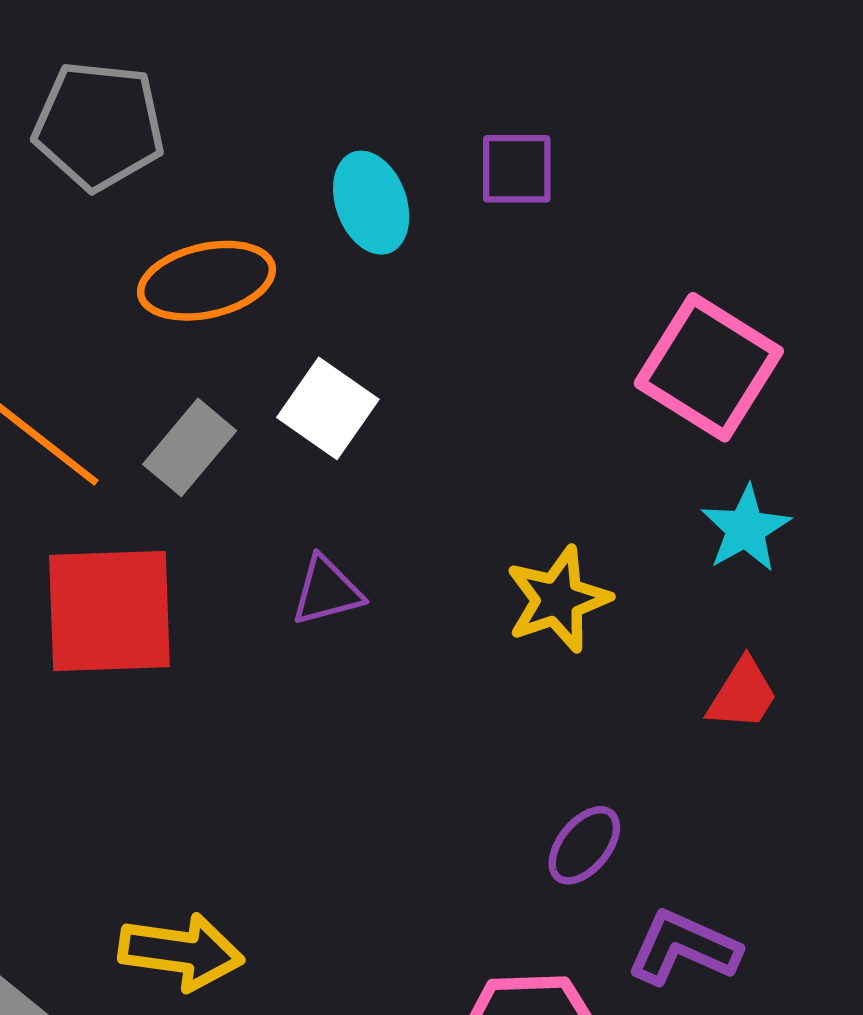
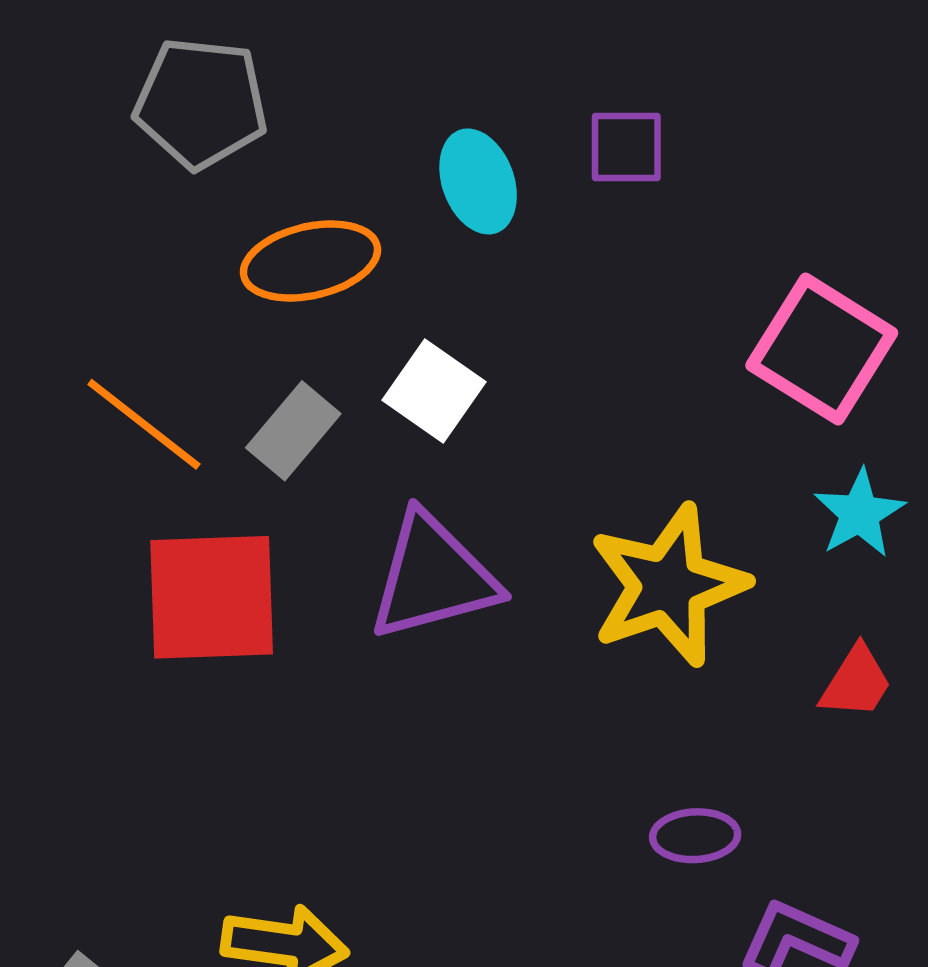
purple triangle: (327, 591) -> (433, 577), size x1.8
yellow star: (558, 599) -> (668, 585), size x1.5
purple ellipse: (584, 845) -> (695, 836), turned 48

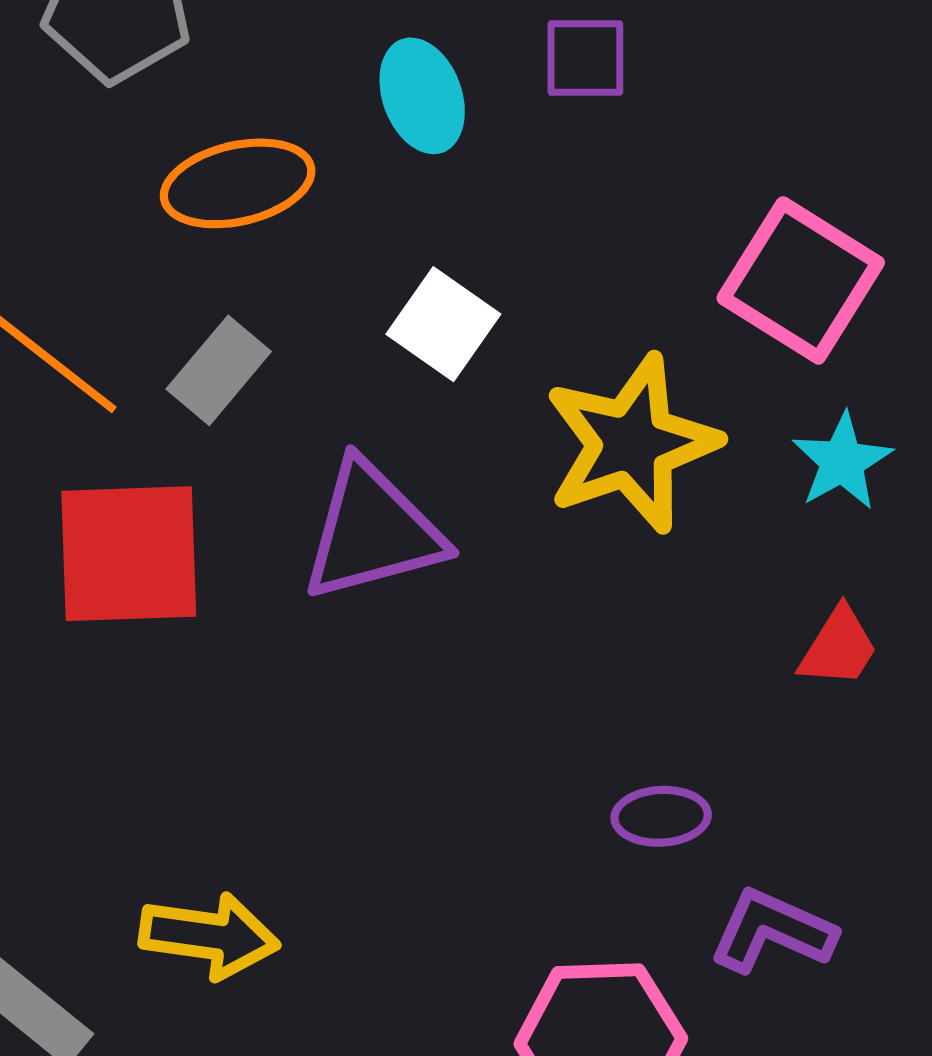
white square: (434, 391) -> (443, 324), moved
yellow star: (668, 585) -> (632, 444), moved

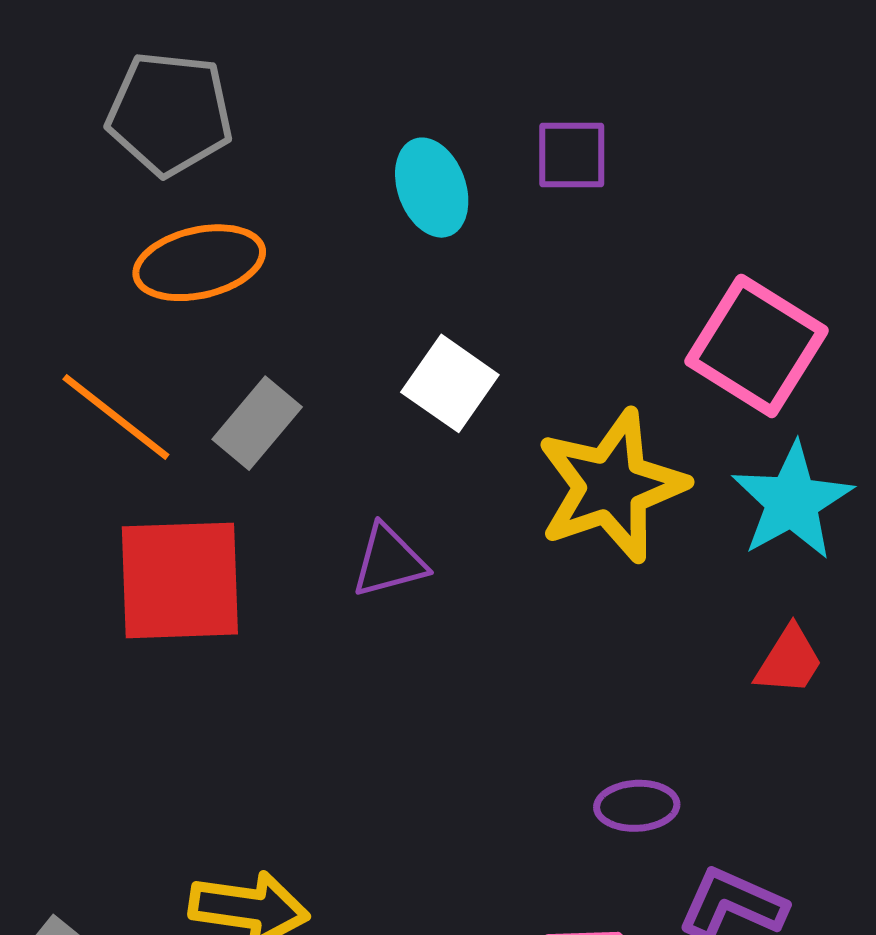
orange ellipse: (238, 183) -> (199, 263), moved
cyan star: (842, 461) -> (792, 501), size x1.4
purple triangle: (372, 531) -> (389, 561), size x0.6

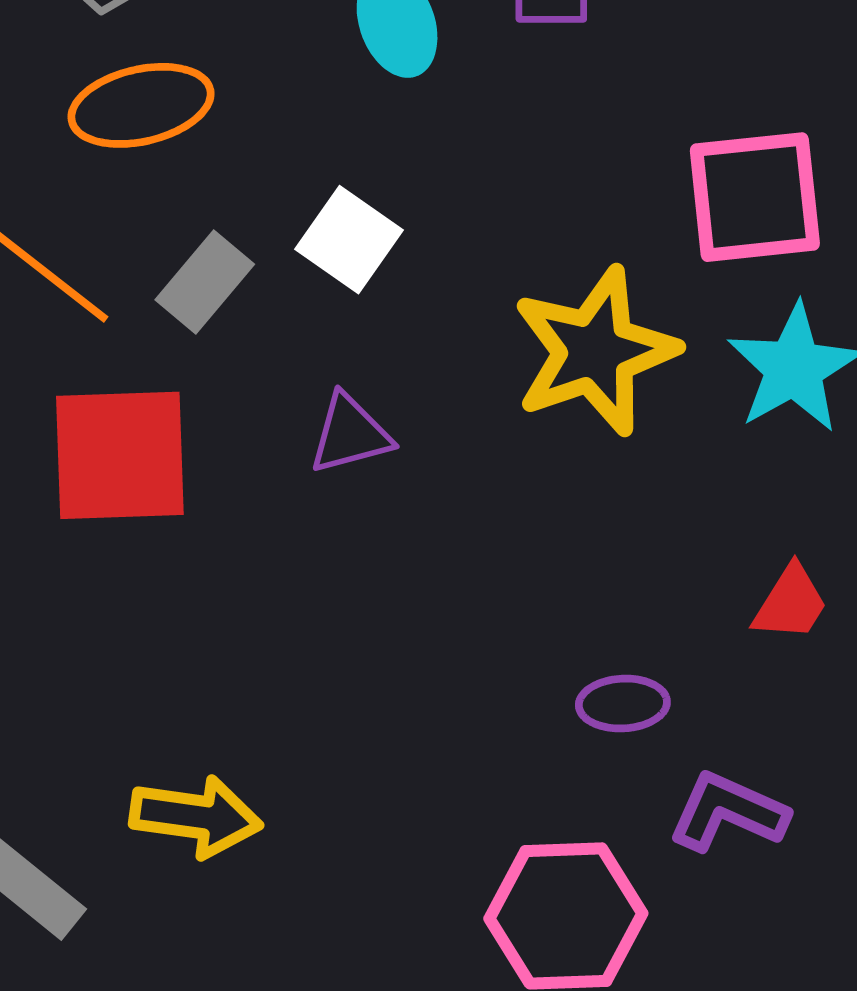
pink square: (757, 346) -> (755, 197), turned -38
white square: (450, 383) -> (349, 240), moved
red trapezoid: (789, 661) -> (791, 603), moved

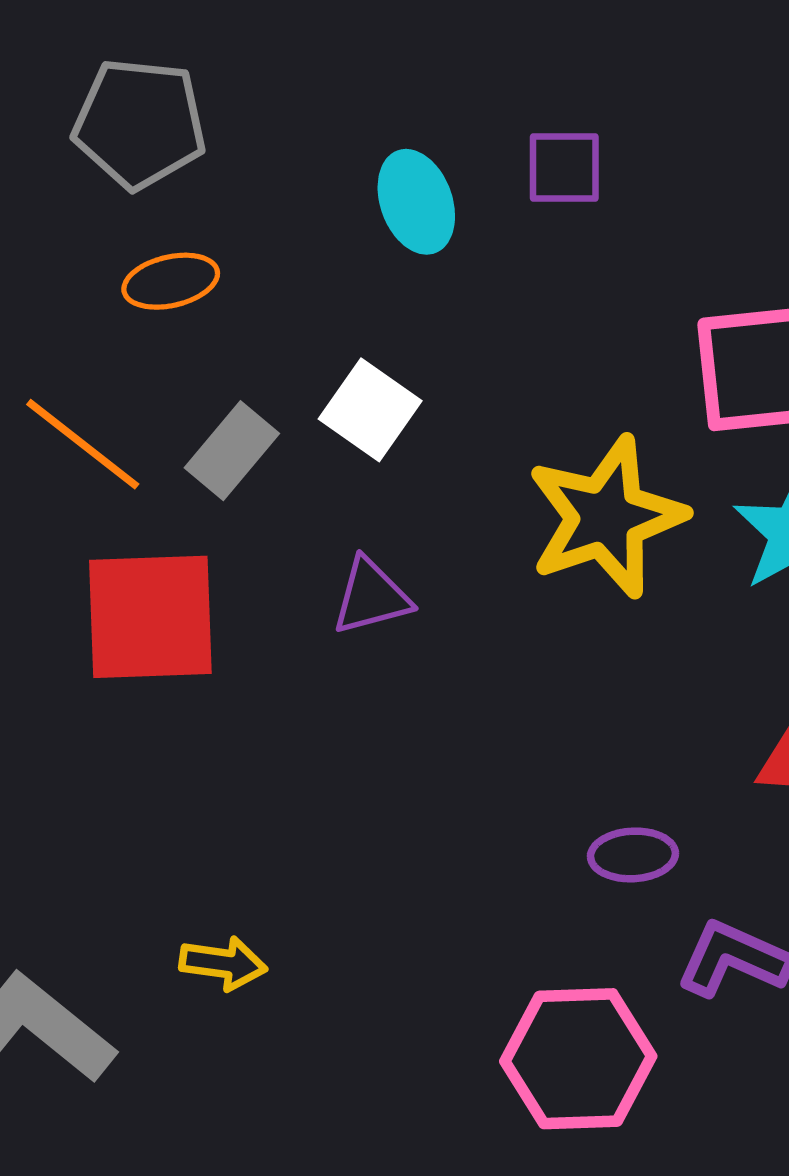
orange ellipse: (141, 105) -> (171, 281), size x0.7
yellow arrow: (196, 816) -> (223, 963), size x0.7

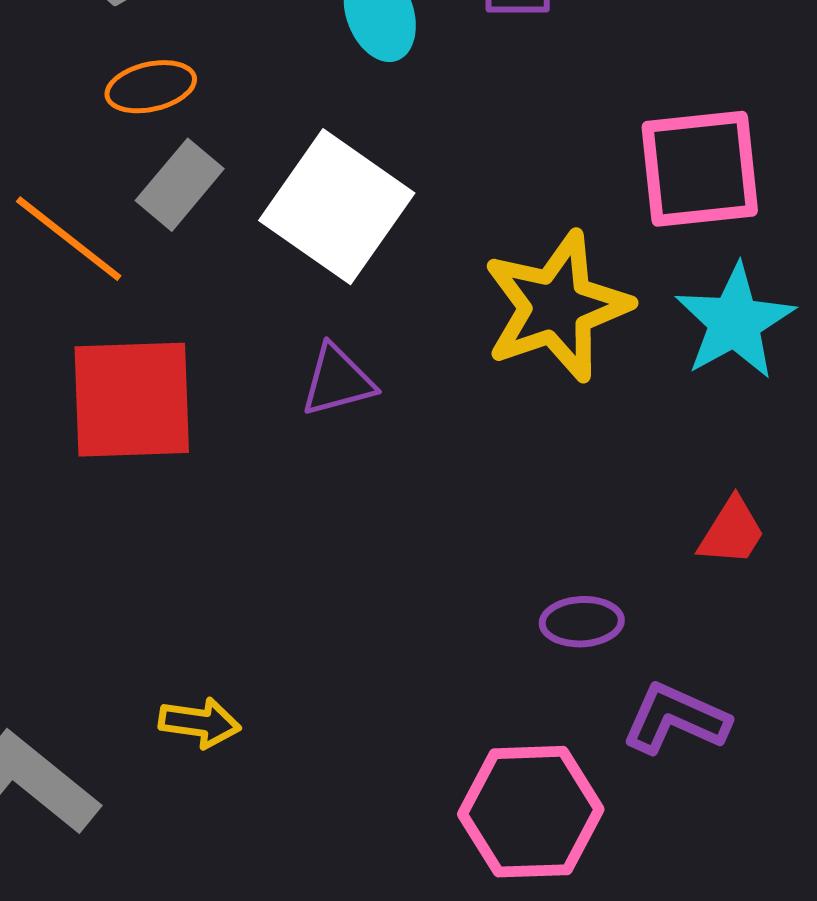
white square: (370, 410) -> (337, 207), size x1.6
gray rectangle: (232, 451) -> (180, 185), moved

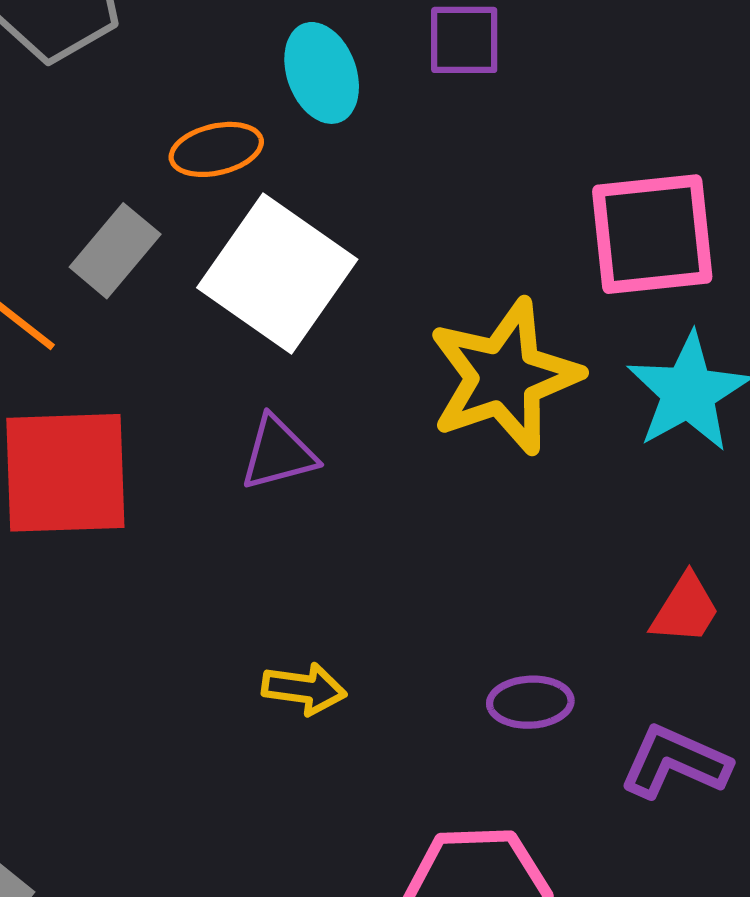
orange ellipse: (151, 87) -> (216, 149), moved
purple L-shape: (676, 719) -> (675, 762), moved
yellow arrow: (200, 723) -> (304, 689), moved

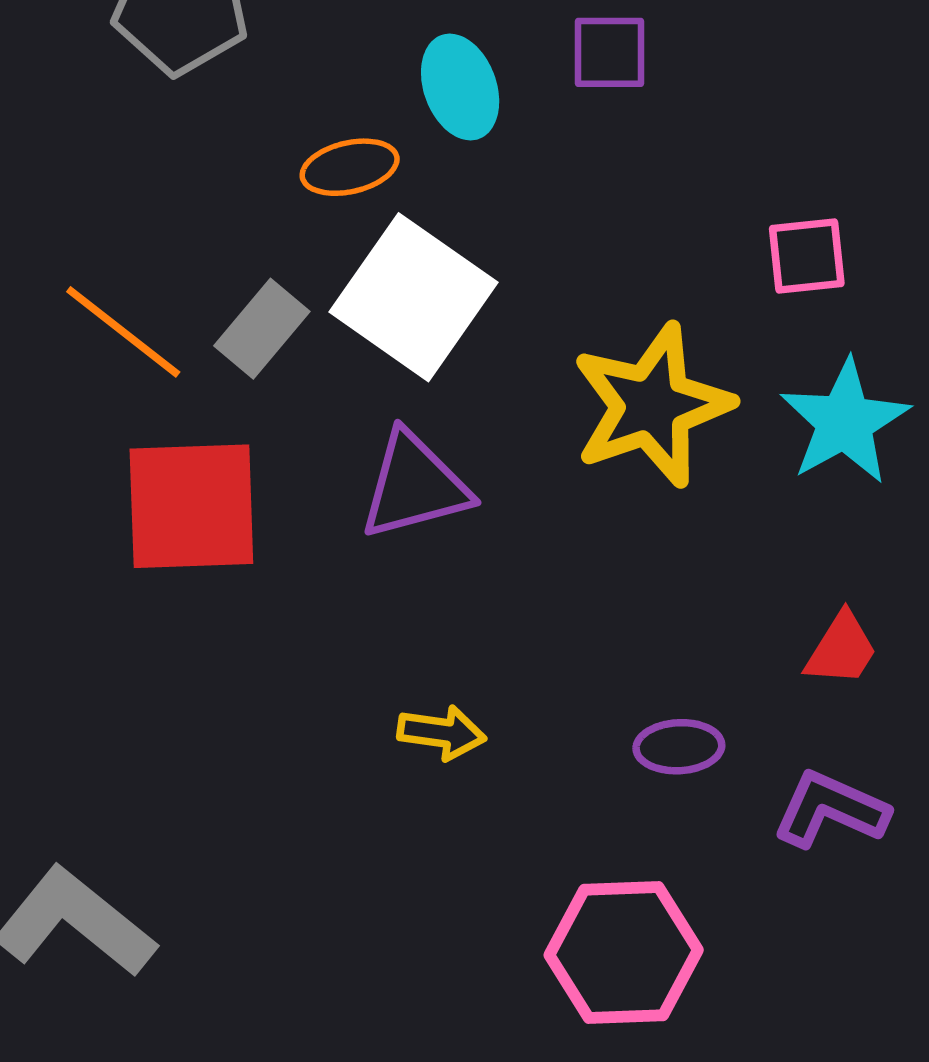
pink square: (652, 234) -> (807, 256), size x0.6
gray rectangle: (115, 251) -> (262, 329), moved
purple triangle: (278, 453) -> (415, 486), size x1.4

